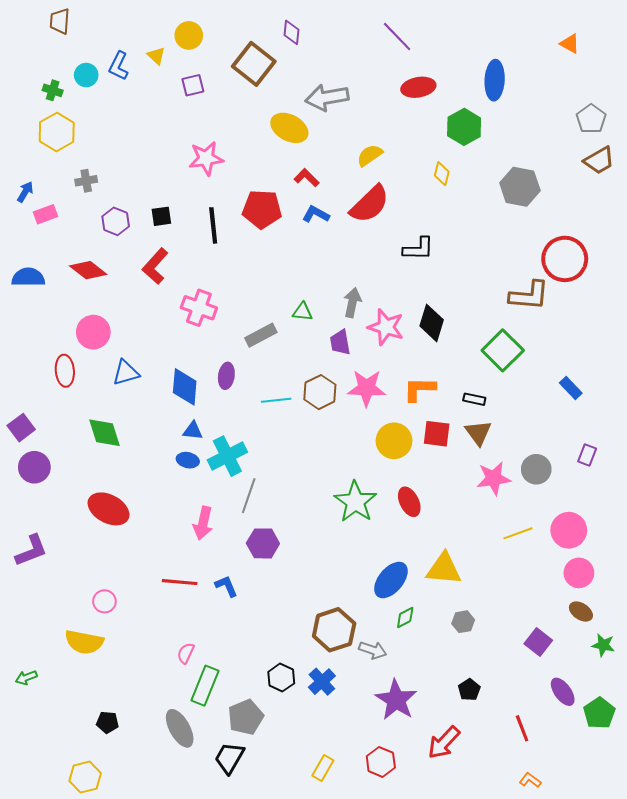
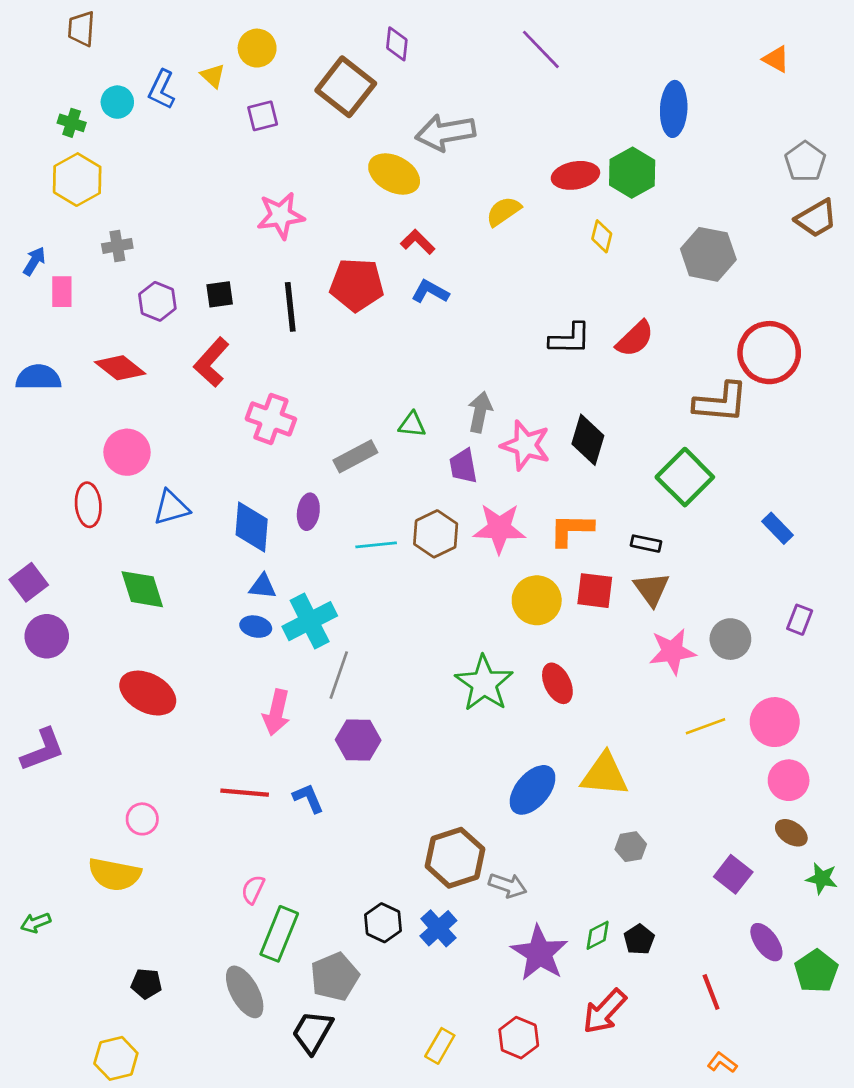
red ellipse: (418, 87) -> (575, 175), moved
red semicircle: (370, 204) -> (635, 339), moved, size x0.7
pink rectangle: (46, 214) -> (62, 292), turned -70
green diamond: (405, 618) -> (598, 935), moved

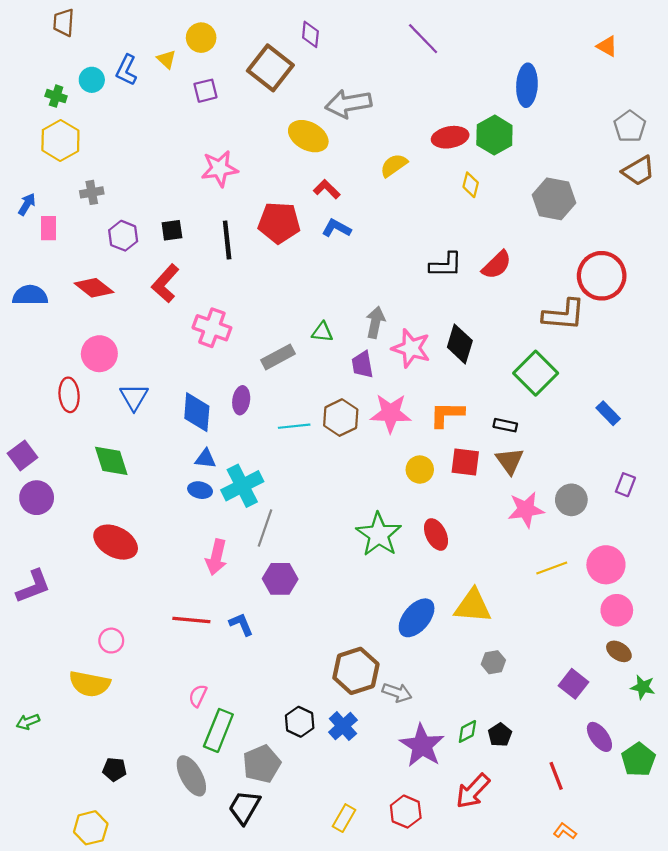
blue triangle: (171, 508) -> (134, 397), turned -44
yellow circle: (537, 600) -> (420, 470), size x0.7

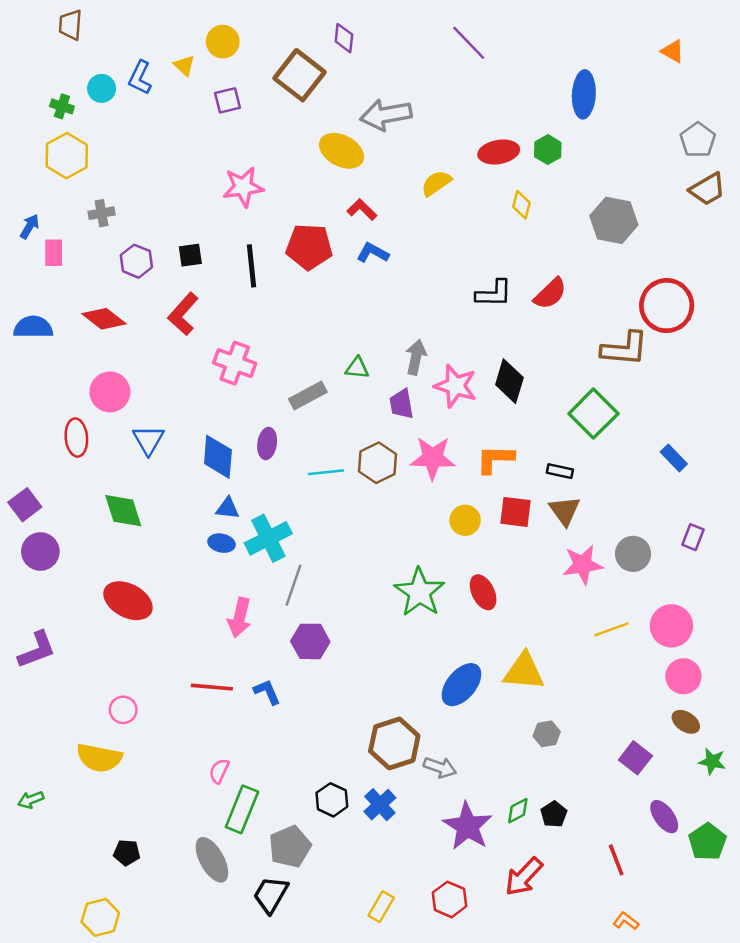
green hexagon: (494, 135) -> (548, 150), size x0.7

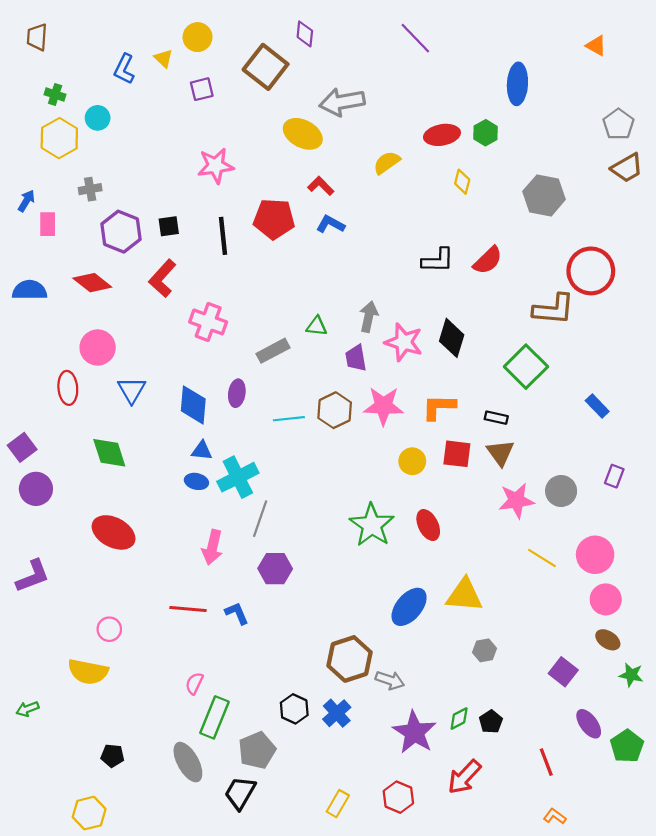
brown trapezoid: (70, 25) -> (37, 37), moved
cyan circle: (102, 88) -> (98, 118), moved
purple hexagon: (136, 261) -> (121, 232), size x1.4
yellow line: (611, 629) -> (542, 558), turned 52

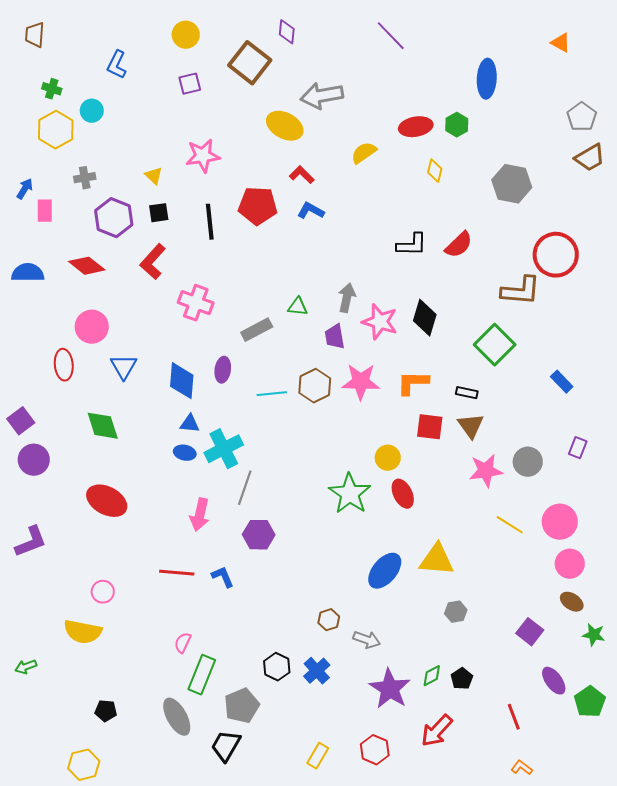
yellow triangle: (163, 58) -> (154, 176), moved
yellow circle: (412, 461) -> (388, 458), moved
brown hexagon: (350, 659) -> (329, 620), size x0.5

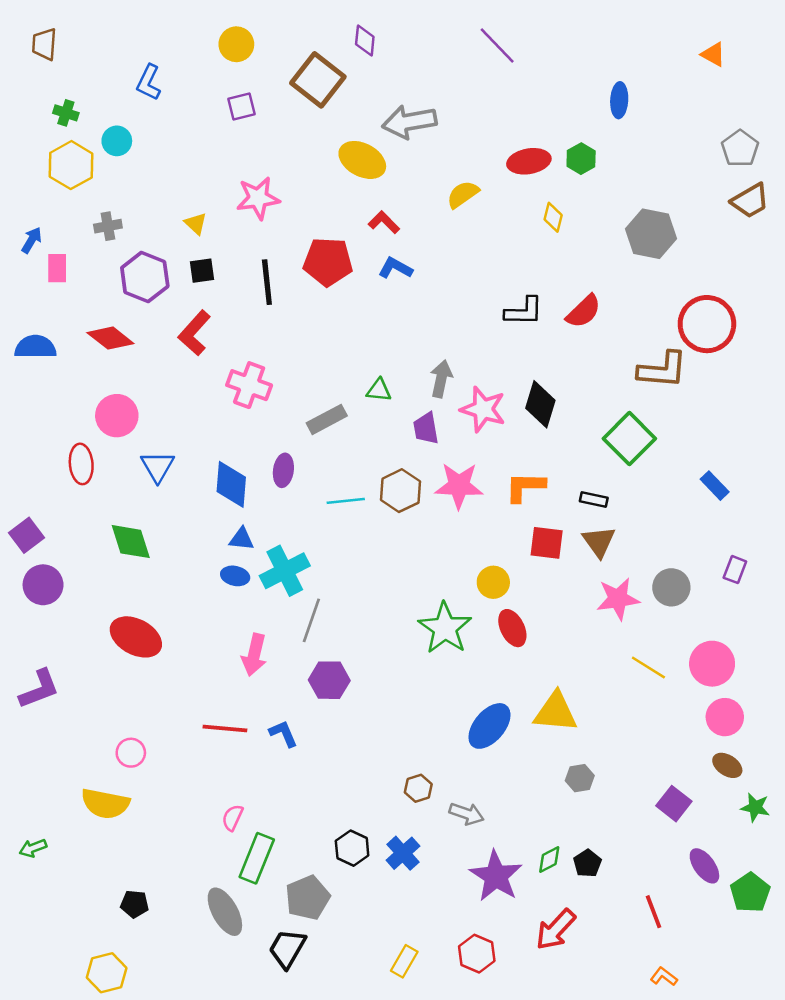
blue ellipse: (487, 79) -> (619, 100), size x0.7

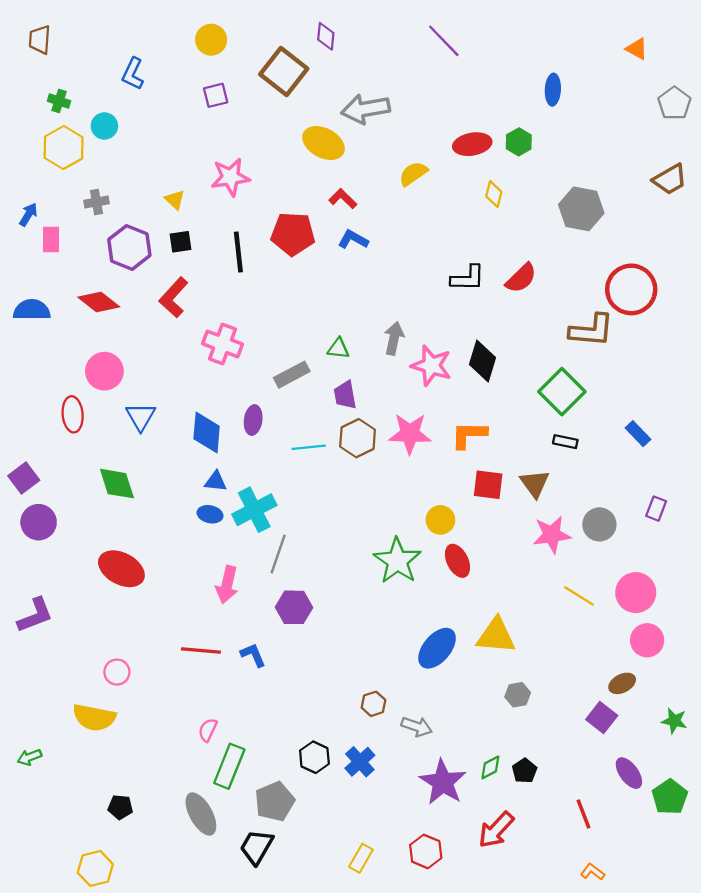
gray pentagon: (740, 149) -> (674, 103), moved
purple trapezoid: (426, 428) -> (345, 395), moved
black rectangle: (594, 500) -> (565, 442), moved
brown ellipse: (727, 765) -> (622, 683), moved, turned -60

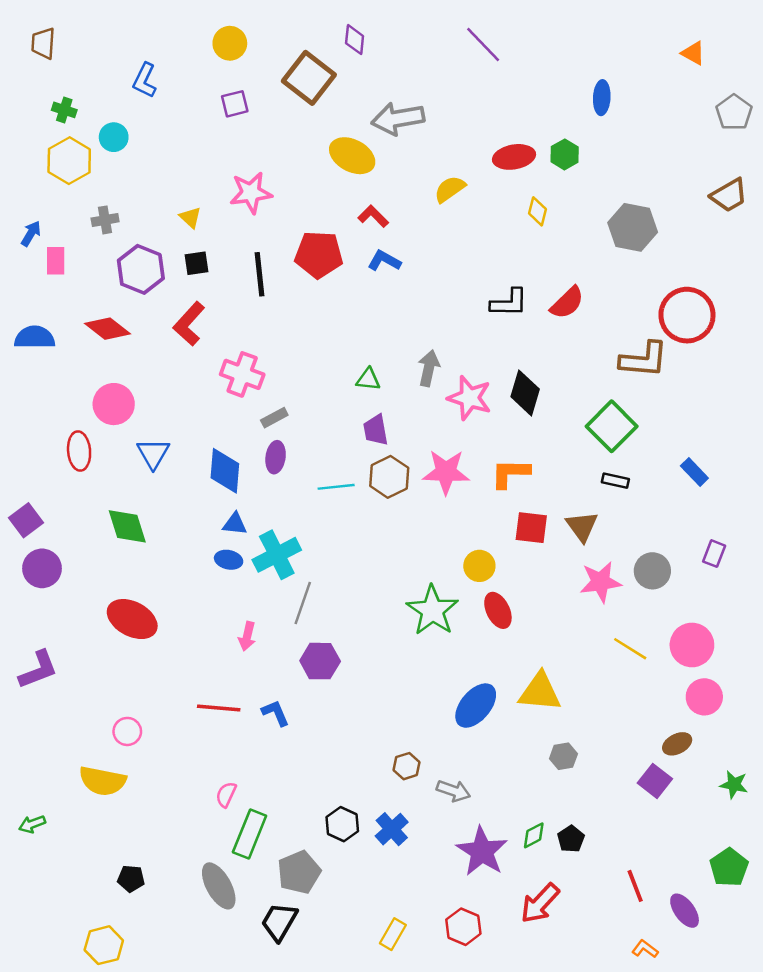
gray rectangle: (292, 375) -> (274, 418), moved, size x0.7
pink arrow: (227, 585) -> (247, 636), size x0.7
purple ellipse: (629, 773) -> (685, 911), moved

